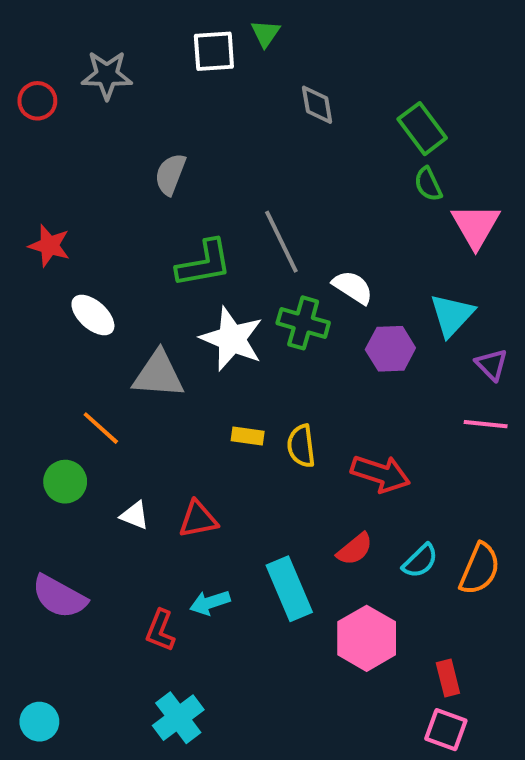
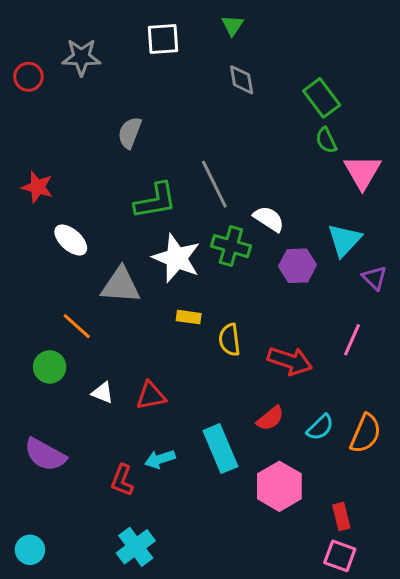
green triangle: (265, 33) -> (232, 25), moved
pink line: (486, 424) -> (352, 340), moved, turned -72
yellow rectangle: (248, 436) -> (189, 317), moved

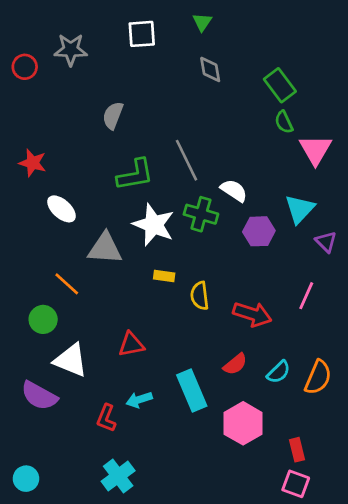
white triangle: (103, 393) -> (71, 360), moved, size x1.8

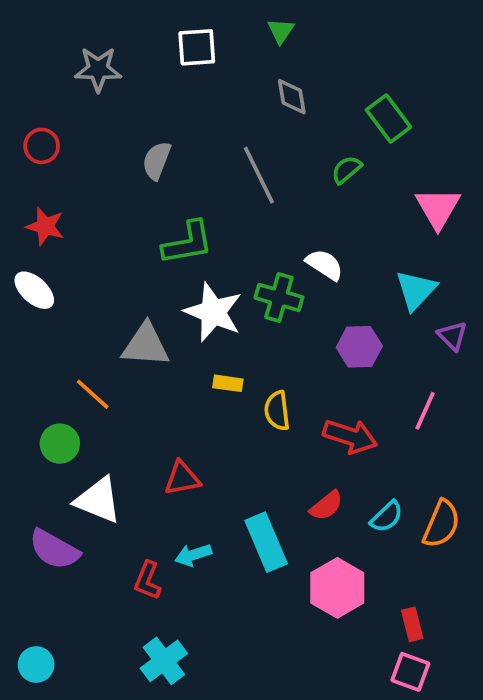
red circle: (25, 67) -> (42, 146), moved
green semicircle: (284, 122) -> (346, 170), moved, turned 75
gray line: (186, 160) -> (259, 175), moved
white ellipse: (62, 209) -> (34, 290), moved
purple hexagon: (259, 231) -> (359, 347), moved

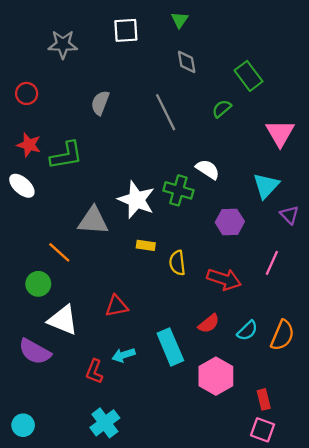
green L-shape: (188, 243) -> (66, 155), moved

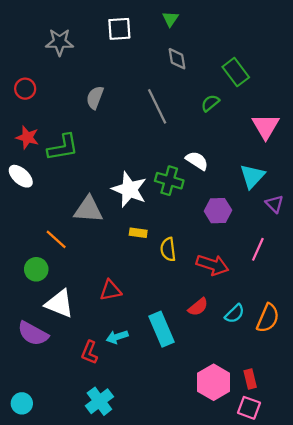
pink hexagon: (216, 376) -> (214, 382), moved

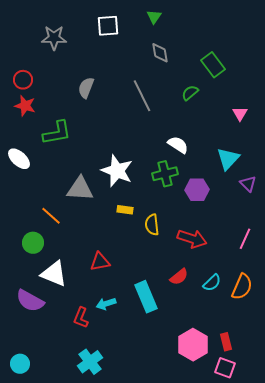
pink triangle: (266, 126) -> (240, 114), size x0.6
red star: (27, 137) -> (25, 106), moved
green cross: (169, 181) -> (165, 174), moved, turned -30
pink line: (258, 249) -> (245, 239), moved

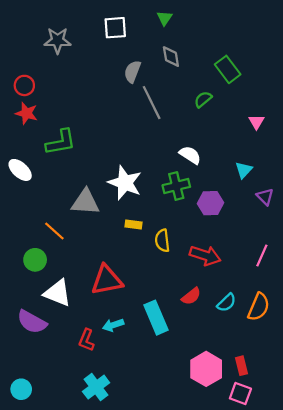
gray semicircle: (86, 88) -> (132, 72), moved
cyan triangle: (228, 159) -> (244, 170), size x0.7
red triangle: (100, 262) -> (107, 280), size x1.5

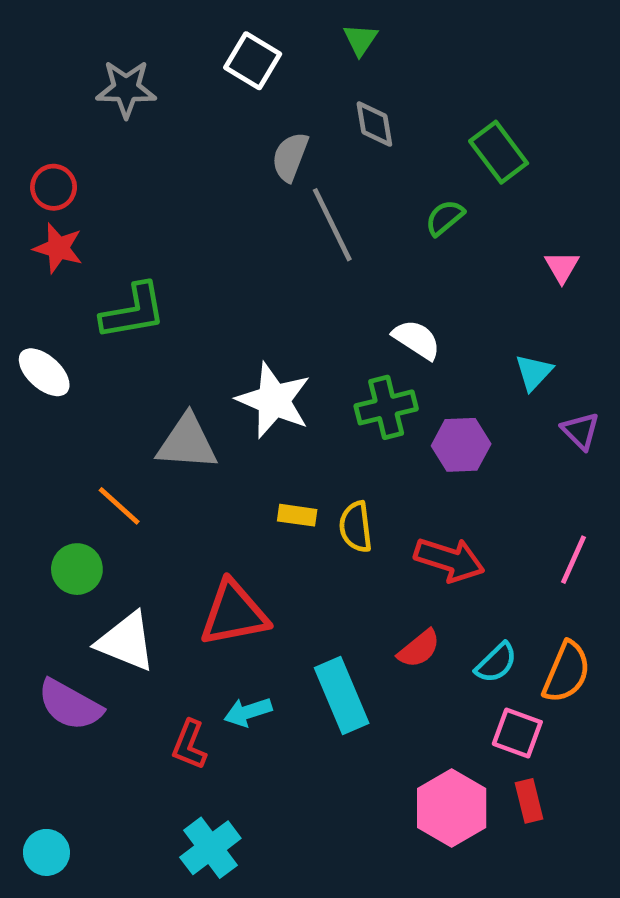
white square: (115, 28) -> (253, 61), turned 35
yellow rectangle: (133, 225) -> (297, 515), moved
pink square: (240, 394) -> (517, 733), moved

